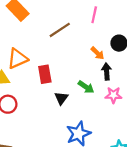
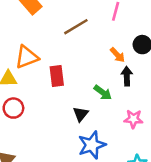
pink star: (113, 95) -> (133, 119), moved
black triangle: (61, 98) -> (81, 114), moved

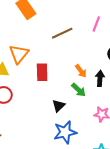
orange arrow: (117, 55) -> (81, 71), moved
orange triangle: (27, 57) -> (19, 54), turned -35

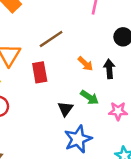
brown line: (62, 33) -> (51, 39), moved
green arrow: (79, 90) -> (90, 97), moved

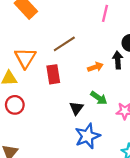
orange arrow: (85, 64) -> (95, 67), turned -64
black arrow: (109, 69) -> (118, 60), moved

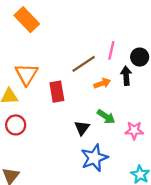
pink line: (105, 13) -> (111, 50), moved
brown line: (64, 44) -> (84, 64), moved

